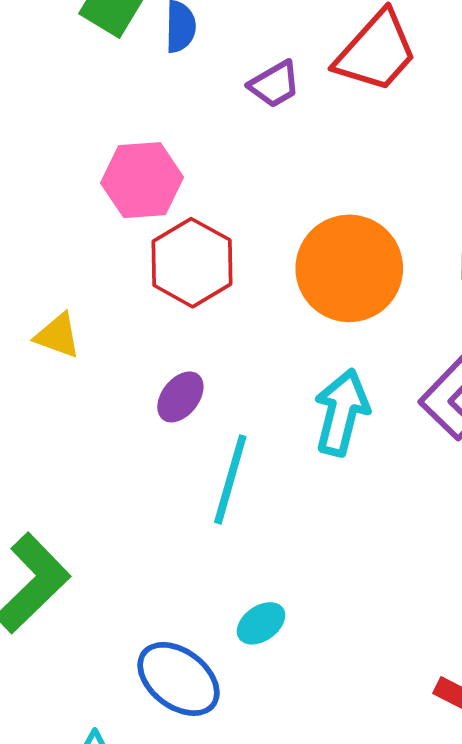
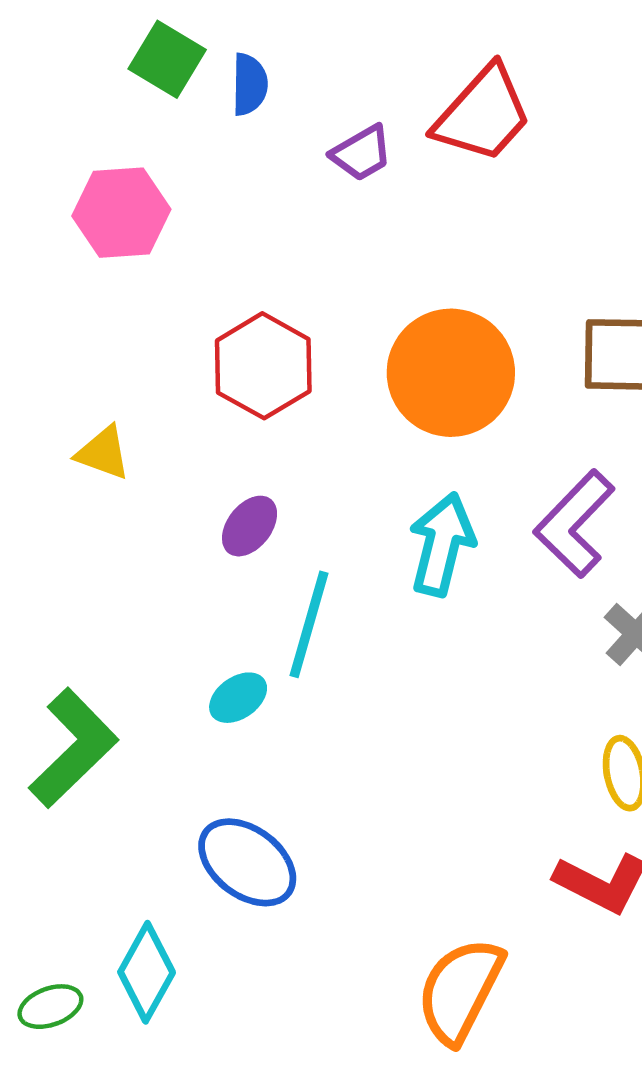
pink hexagon: (142, 180) -> (121, 213), moved
cyan ellipse: (261, 623) -> (238, 698), moved

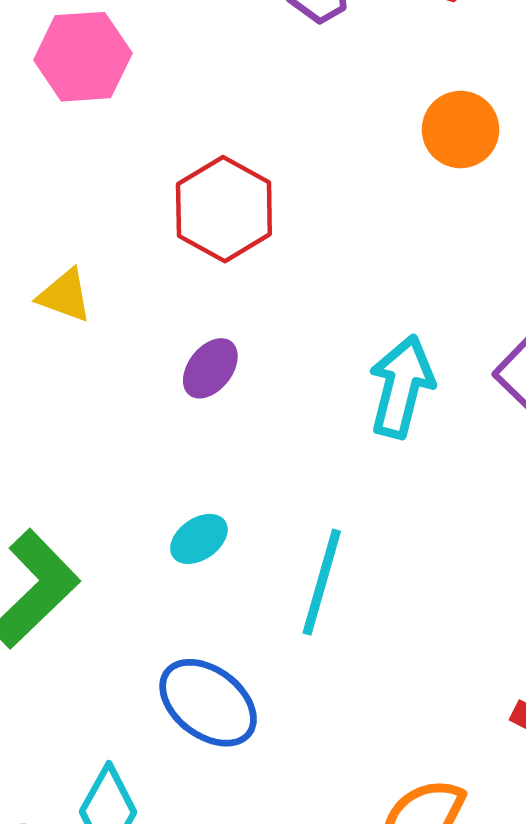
orange circle: (451, 373) -> (461, 130), moved, size x0.6
cyan line: (309, 624) -> (322, 582), moved

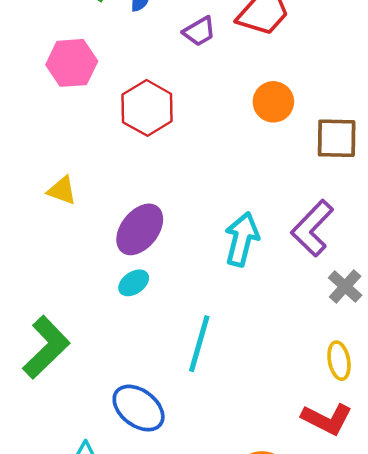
red hexagon: (224, 209) -> (147, 108), moved
purple ellipse: (210, 368) -> (140, 229), size x1.6
cyan ellipse: (199, 539) -> (134, 283), moved

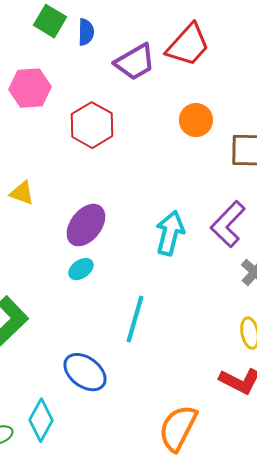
purple trapezoid: (199, 31) -> (135, 62), size x1.5

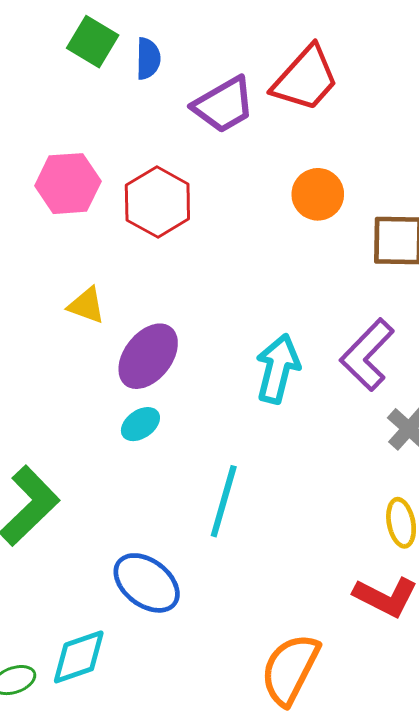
pink hexagon: (30, 88) -> (68, 184), moved
yellow triangle: (22, 193) -> (86, 305), moved
cyan diamond: (41, 420) -> (79, 657), turned 42

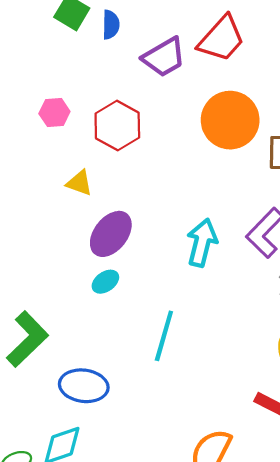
pink hexagon: (68, 184) -> (54, 112), size x0.7
orange circle: (318, 194) -> (230, 120), size x1.6
yellow triangle: (86, 305) -> (79, 183), moved
blue ellipse: (147, 583) -> (84, 386), moved, turned -30

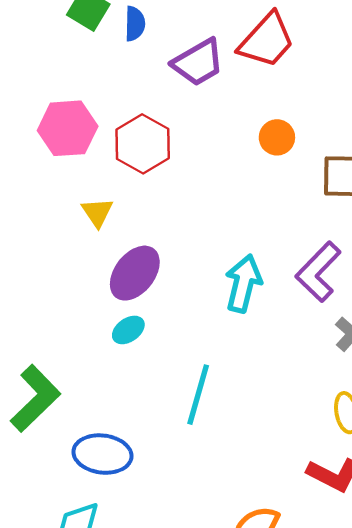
pink hexagon: (54, 112) -> (68, 128), size x1.6
orange circle: (230, 120) -> (277, 137), size x0.5
yellow triangle: (79, 183) -> (97, 212), turned 36

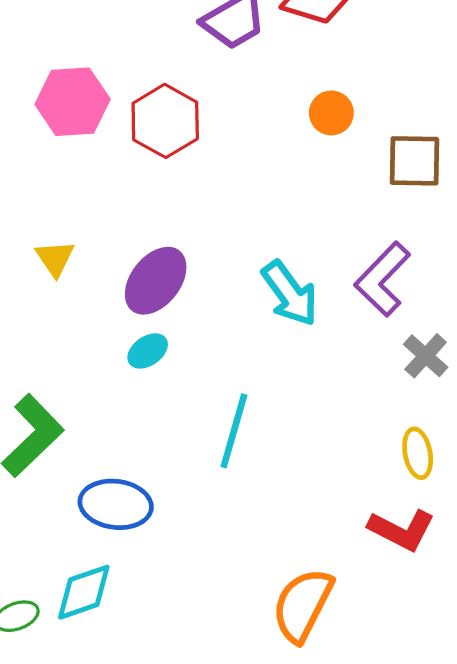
yellow triangle: (97, 212) -> (55, 258), moved
cyan arrow: (243, 283) -> (290, 293), turned 130

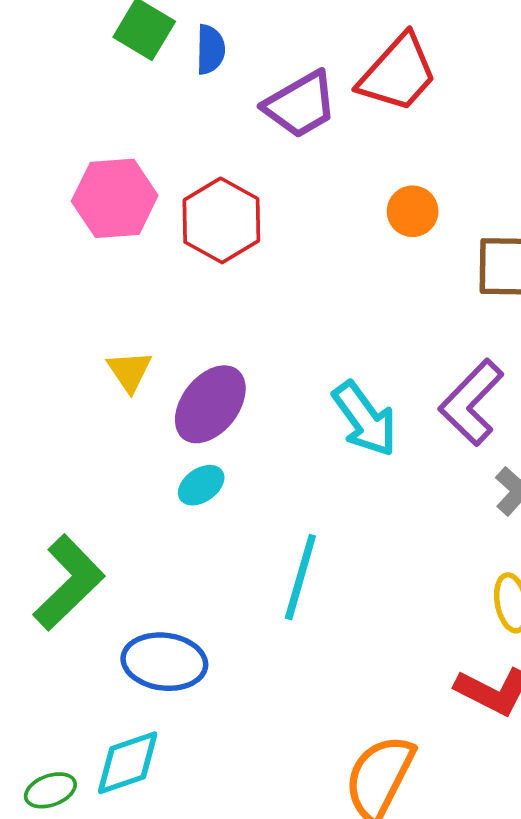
yellow triangle: (55, 258) -> (129, 371), moved

